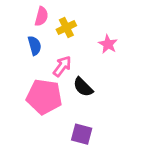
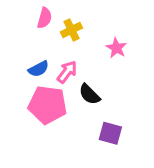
blue semicircle: (35, 46) -> (39, 69), moved, turned 78
purple square: (82, 134) -> (110, 133), moved

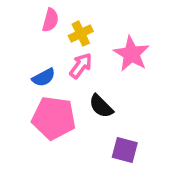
pink star: (116, 48) -> (131, 54), size x1.5
pink arrow: (67, 72) -> (81, 66), moved

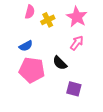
pink star: (131, 54) -> (77, 17), moved
pink arrow: (81, 66) -> (77, 43), moved

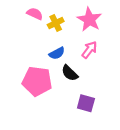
pink semicircle: (30, 12) -> (35, 14), turned -80
blue semicircle: (26, 46) -> (57, 53), moved

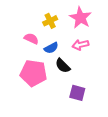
pink semicircle: (35, 14) -> (31, 39), moved
pink arrow: (89, 50) -> (80, 45), turned -140

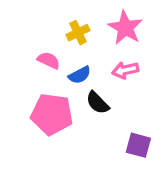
purple square: (77, 93) -> (138, 145), moved

